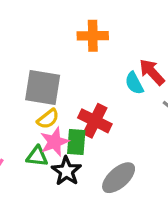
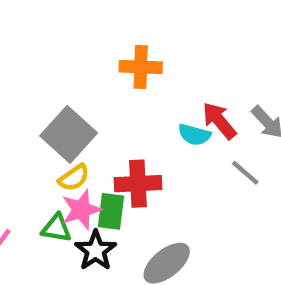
cyan semicircle: (134, 83) -> (194, 135), turned -50
gray square: (43, 87) -> (69, 134), turned 30
red cross: (95, 121) -> (138, 184), turned -32

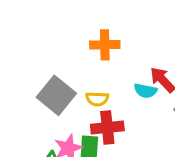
yellow semicircle: (74, 178) -> (97, 99), moved, turned 40

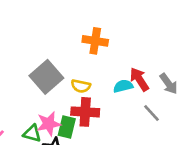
cyan semicircle: (145, 91) -> (123, 86), turned 144

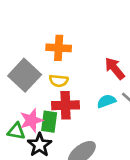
orange cross: (95, 41) -> (59, 48), moved
cyan semicircle: (123, 86) -> (106, 101), moved

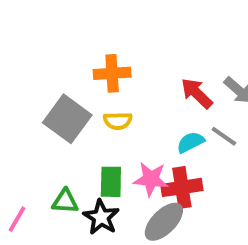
red cross: (65, 105) -> (182, 187), moved
pink star: (31, 120) -> (151, 179), moved, turned 30

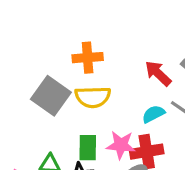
yellow semicircle: (118, 121) -> (93, 97), size x1.5

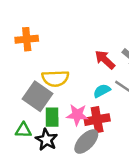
orange cross: (88, 58) -> (27, 39), moved
gray square: (51, 96) -> (38, 96), moved

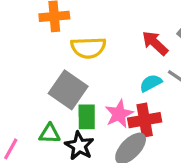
yellow semicircle: (55, 78) -> (88, 48), moved
pink star: (77, 115) -> (119, 114), turned -30

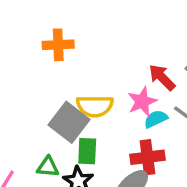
yellow semicircle: (88, 48) -> (95, 106), moved
pink star: (119, 114) -> (142, 101), moved

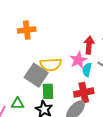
red arrow: (162, 77) -> (89, 45), turned 54
cyan semicircle: (156, 119) -> (87, 70), turned -48
green triangle: (48, 167) -> (18, 104), moved

